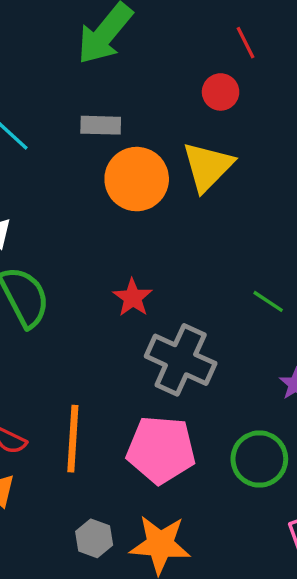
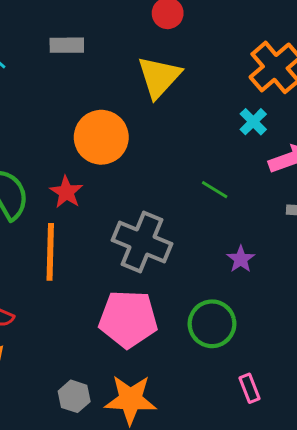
orange circle: (137, 179) -> (101, 137), moved
red star: (133, 298) -> (66, 192), moved
orange line: (73, 439) -> (50, 252), moved

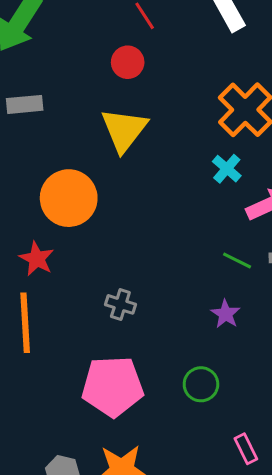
green line: (215, 190) -> (237, 261), moved
gray cross: (142, 242) -> (120, 304), size x0.5
green circle: (212, 324) -> (201, 384), size x0.7

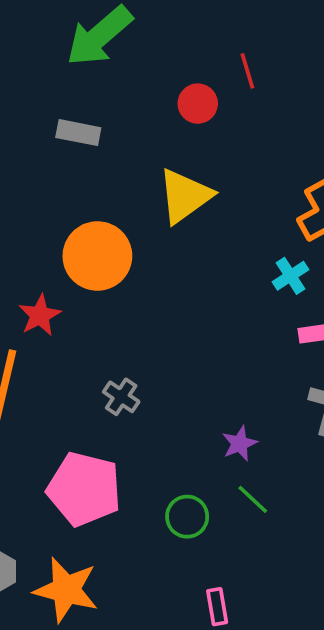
red circle: (128, 62) -> (198, 104), moved
green line: (237, 261) -> (253, 499), moved

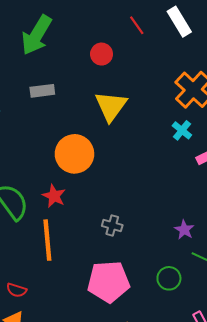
red line: (247, 71) -> (137, 25), moved

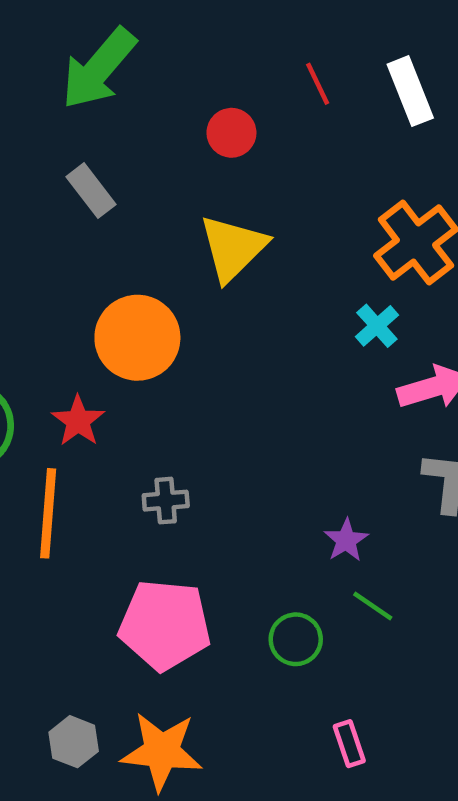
gray rectangle: (42, 91) -> (91, 191), turned 50
gray cross: (112, 225) -> (166, 501), moved, turned -30

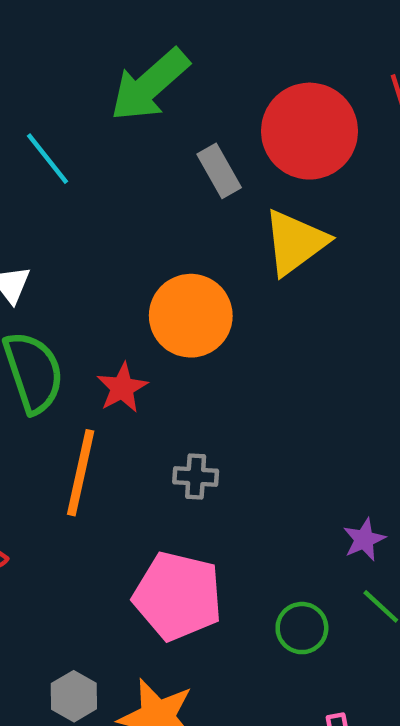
green arrow: (99, 69) -> (150, 85), moved
red circle: (231, 133) -> (310, 131), size x2.0
gray rectangle: (91, 191) -> (219, 171), moved

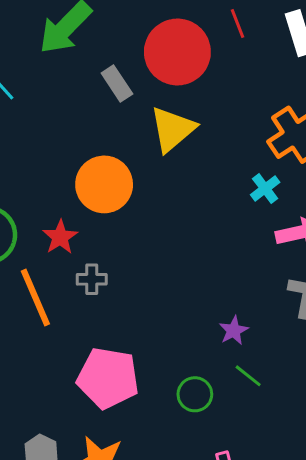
orange line: (81, 473) -> (35, 297), turned -32
gray cross: (196, 477) -> (92, 279), moved

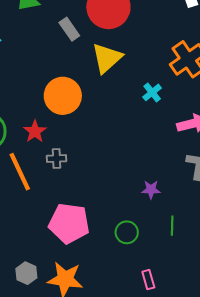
cyan cross: (265, 189) -> (152, 92), moved
purple star: (234, 331) -> (151, 190), turned 30
green line: (248, 376) -> (172, 226), moved, turned 54

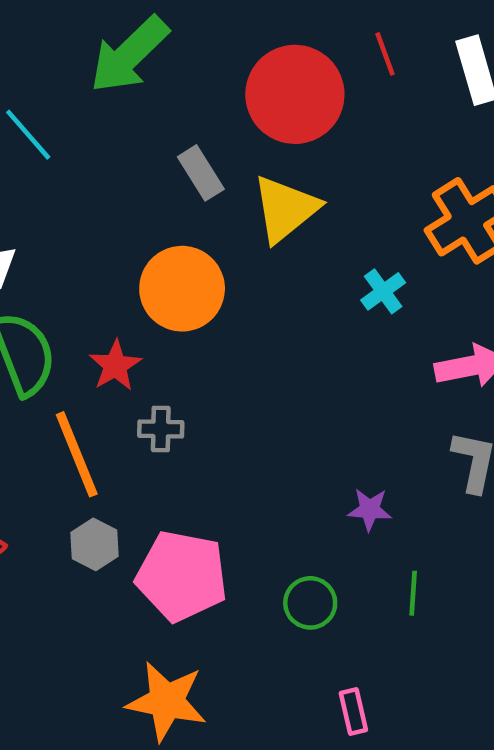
gray rectangle: (69, 29) -> (201, 173), moved
gray hexagon: (26, 273) -> (94, 544), moved

